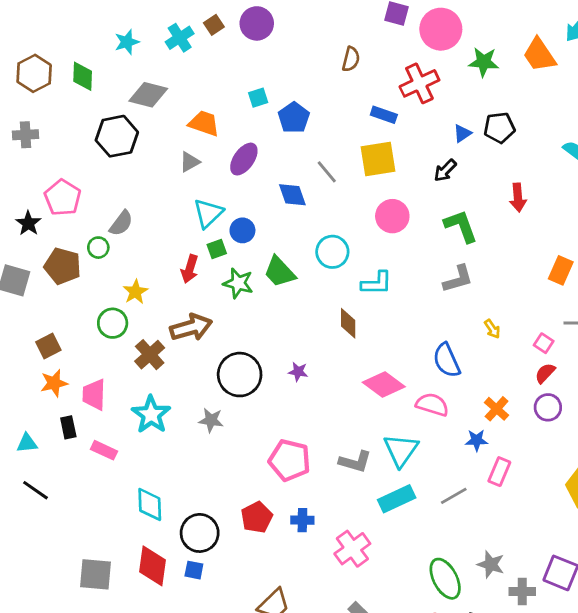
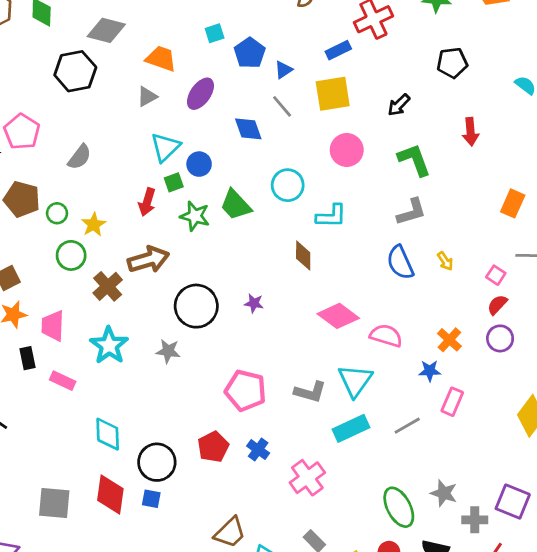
blue rectangle: (384, 115) -> (338, 50), turned -45
blue triangle: (462, 133) -> (283, 70), moved
green circle: (98, 248) -> (57, 213), moved
blue semicircle: (447, 360) -> (400, 262), moved
blue cross: (302, 520) -> (258, 450), turned 35

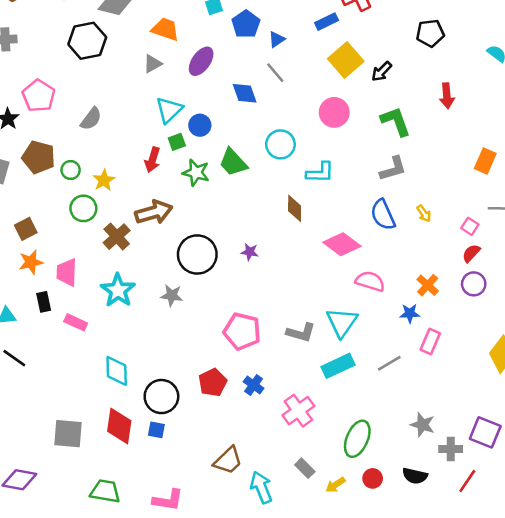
yellow square: (333, 94) -> (346, 60), moved, turned -32
pink diamond: (338, 316) -> (342, 244), moved
green ellipse: (399, 507) -> (357, 439), moved, turned 51

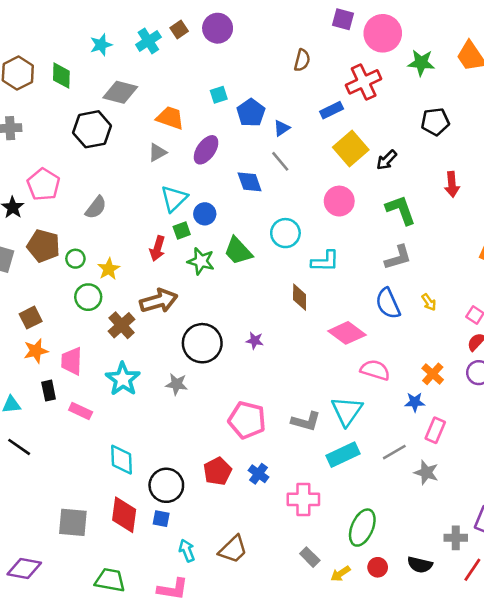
pink cross: (298, 411) -> (303, 499), turned 36
gray star: (423, 425) -> (426, 473), moved
cyan arrow: (261, 487) -> (187, 551), moved, size x0.7

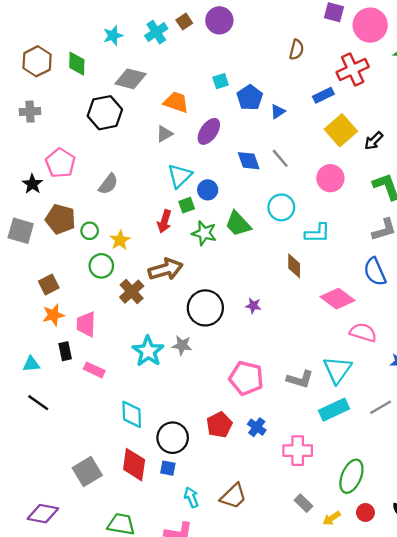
gray line: (280, 161) -> (280, 158), moved
cyan star: (123, 379) -> (148, 351), moved
gray square: (73, 522) -> (87, 472), turned -36

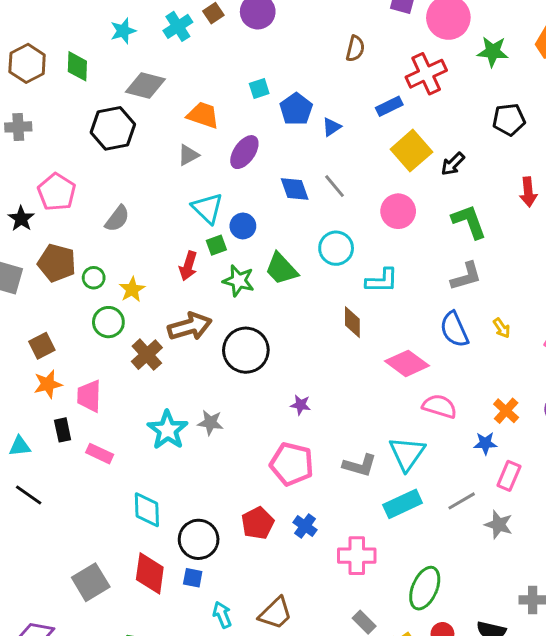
cyan triangle: (180, 176) -> (207, 208), turned -32
purple star: (253, 306) -> (301, 405), moved
black circle: (205, 308) -> (246, 350), moved

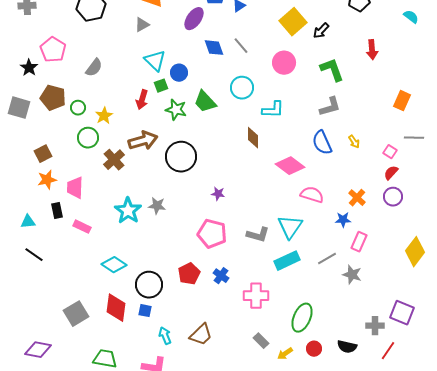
purple ellipse: (244, 152) -> (194, 19), moved
cyan diamond: (147, 510) -> (114, 265), turned -55

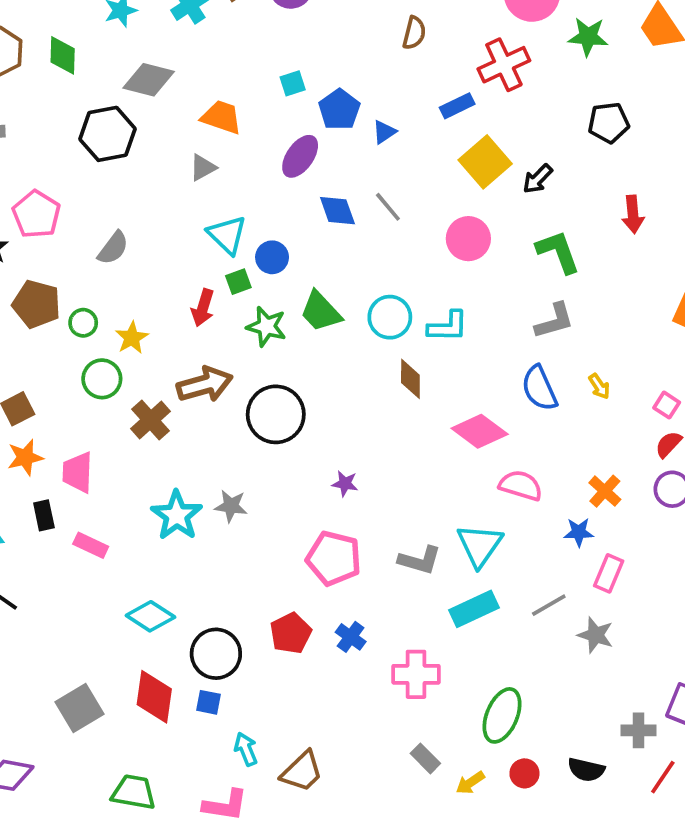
cyan circle: (242, 88) -> (390, 317), moved
brown trapezoid: (201, 335) -> (302, 772), moved

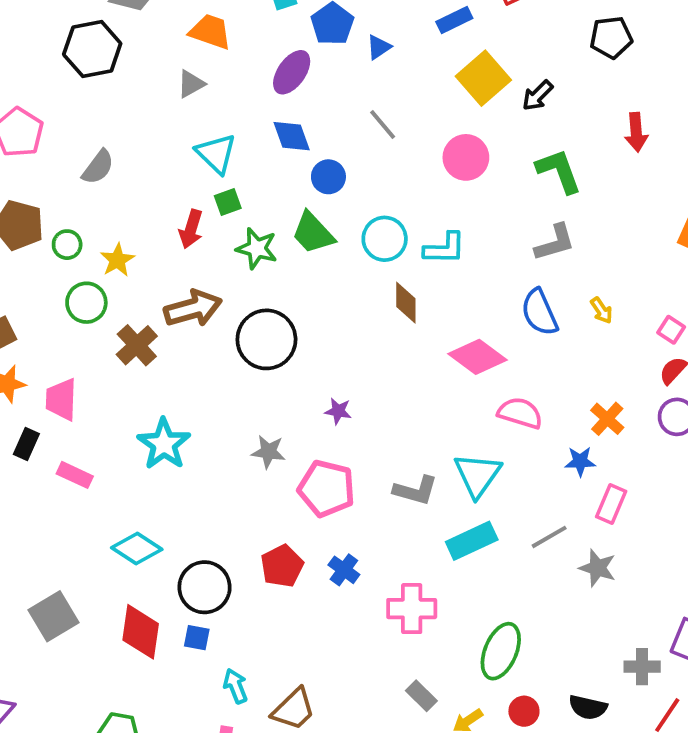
blue diamond: (337, 211) -> (292, 136), moved
blue circle: (272, 257) -> (328, 177), moved
gray star: (231, 506) -> (268, 452), moved
black rectangle: (44, 515) -> (26, 444), turned 36
gray square: (79, 708) -> (54, 616), moved

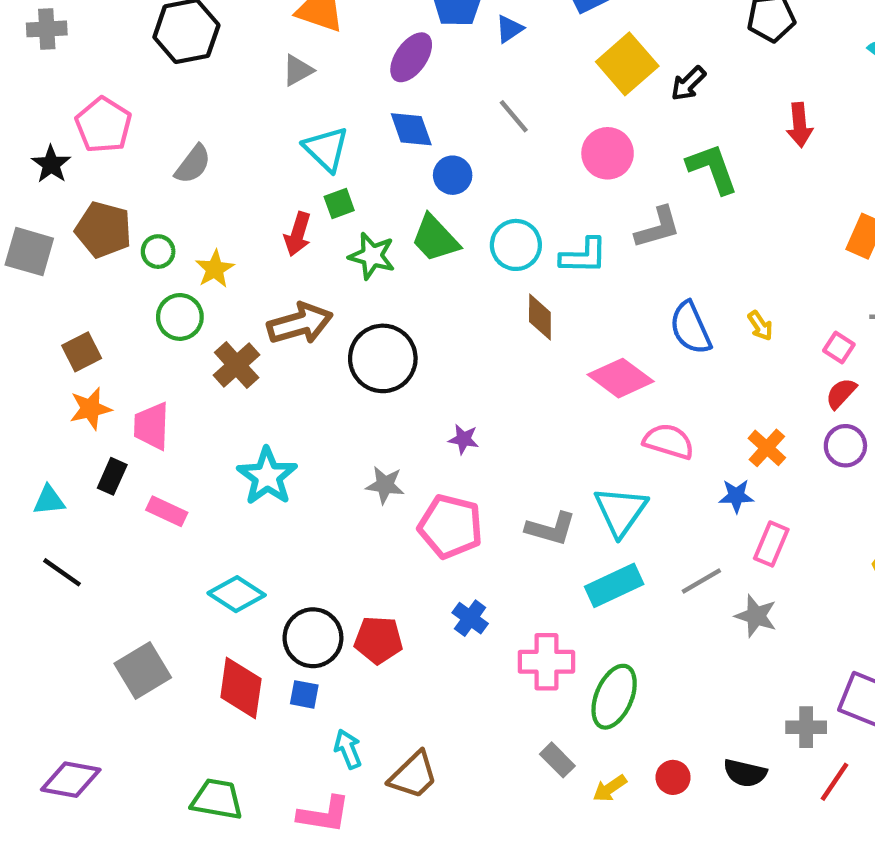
gray L-shape: (555, 243) -> (658, 228), moved
red pentagon: (282, 566) -> (378, 640), moved, turned 30
green ellipse: (501, 651) -> (614, 697), moved

